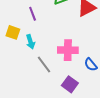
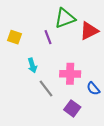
purple line: (33, 14) -> (48, 37), moved
yellow square: (13, 32) -> (15, 37), moved

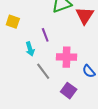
red triangle: (89, 31) -> (85, 16), turned -30
purple line: (48, 37) -> (45, 35), moved

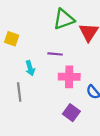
purple line: (45, 35) -> (55, 54), moved, turned -64
gray line: (43, 71) -> (19, 92), moved, turned 30

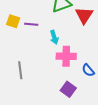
purple line: (55, 54) -> (31, 24), moved
cyan arrow: (30, 68) -> (54, 37), moved

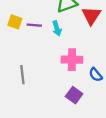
cyan arrow: (54, 37) -> (57, 28), moved

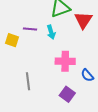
yellow square: (15, 22) -> (12, 40), moved
gray line: (22, 75) -> (28, 81), moved

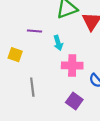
cyan arrow: (51, 32) -> (58, 43), moved
yellow square: (12, 40) -> (15, 55), moved

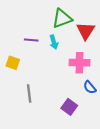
cyan arrow: (58, 43) -> (54, 42), moved
pink cross: (72, 65) -> (79, 63), moved

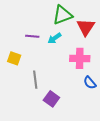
cyan arrow: (54, 42) -> (54, 38), turned 72
gray line: (29, 94) -> (35, 80), moved
purple square: (69, 107) -> (51, 99), moved

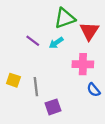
purple line: (32, 36) -> (33, 41), turned 32
yellow square: (14, 58) -> (13, 80), moved
purple square: (51, 99) -> (53, 107), turned 35

